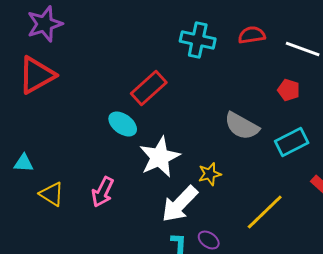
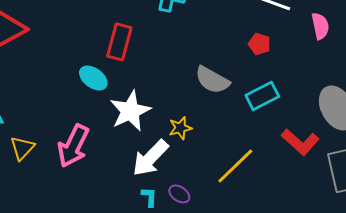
red rectangle: (149, 88) -> (119, 42), turned -33
pink arrow: (103, 192) -> (73, 146), size x1.4
yellow triangle: (52, 194) -> (22, 148), turned 40

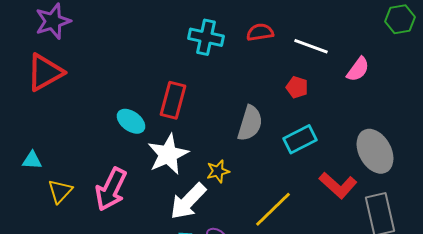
pink semicircle: (320, 26) -> (358, 69), turned 48
red rectangle: (119, 42) -> (173, 100), moved
gray semicircle: (212, 80) -> (250, 123), turned -102

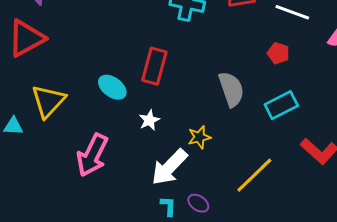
gray semicircle: (250, 123) -> (231, 89), turned -36
white star: (168, 154) -> (149, 120), size x0.5
yellow triangle: (60, 191) -> (48, 101), moved, size x1.4

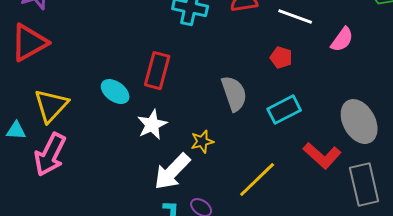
white star: (149, 120) -> (152, 125), size x1.4
pink arrow: (92, 155) -> (50, 155), moved

